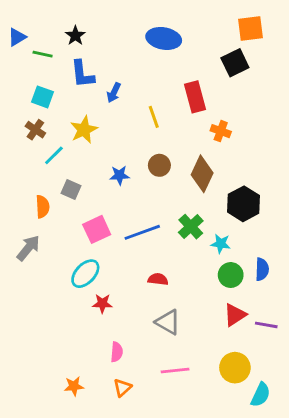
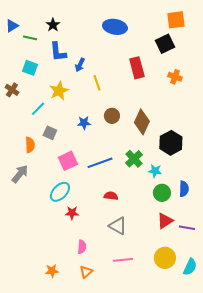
yellow line: (154, 117) -> (97, 83), moved
brown cross: (35, 130) -> (12, 90), moved
orange cross: (221, 131) -> (175, 77), moved
cyan semicircle: (261, 395) -> (190, 267), moved

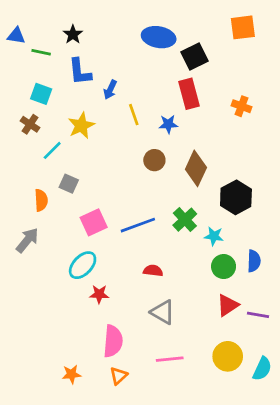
blue triangle: (12, 26) -> (16, 36), turned 40
black square: (165, 44) -> (195, 56), moved
brown cross: (12, 90) -> (30, 124), moved
blue star: (84, 123) -> (168, 124), moved
pink semicircle: (82, 247) -> (113, 341), size x1.6

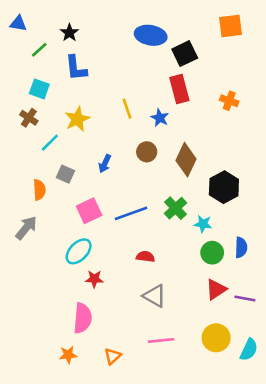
blue triangle: (16, 36) -> (18, 23), moved
green line: (41, 52) -> (39, 50), turned -54
blue arrow: (110, 90) -> (105, 164), moved
blue star: (168, 124) -> (160, 118), turned 30
pink semicircle: (113, 341) -> (83, 318), moved

